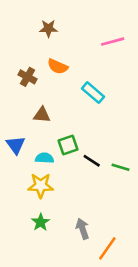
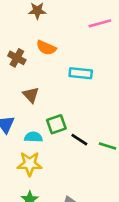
cyan rectangle: (93, 93) -> (81, 73), turned -35
brown triangle: (42, 115) -> (31, 95), turned 42

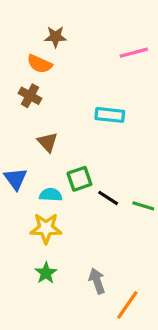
orange semicircle: (46, 48) -> (40, 64), moved

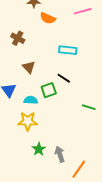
orange semicircle: (40, 64) -> (48, 18), moved
black line: (108, 198) -> (64, 78), moved
green star: (46, 273) -> (39, 149), moved

